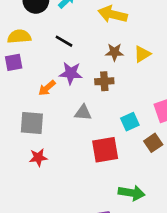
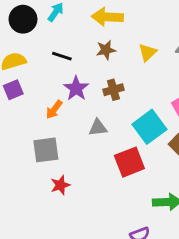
brown star: (114, 52) -> (106, 50), moved
purple star: (71, 73) -> (76, 88), turned -30
cyan square: (130, 122) -> (149, 127), size x1.6

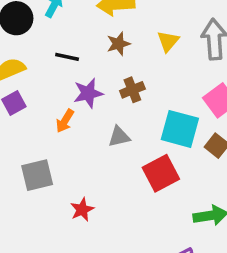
purple star: (76, 88) -> (88, 93), turned 30
cyan square: (149, 127) -> (180, 129), turned -32
gray square: (46, 150) -> (37, 175), moved

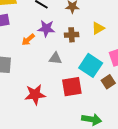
yellow triangle: (168, 41) -> (98, 28), moved
red star: (82, 210) -> (35, 95), moved, size x1.5

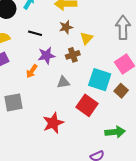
yellow triangle: (98, 28) -> (86, 38), moved
red square: (72, 87) -> (87, 105), turned -30

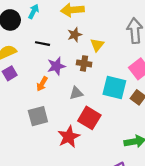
brown cross: (73, 55) -> (84, 63), turned 32
gray square: (14, 102) -> (38, 116), moved
red square: (87, 105) -> (89, 118), moved

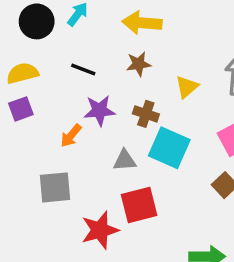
yellow triangle: (97, 45) -> (187, 87), moved
cyan square: (114, 87) -> (169, 148), moved
red square: (89, 118) -> (139, 205), turned 35

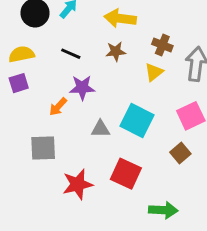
brown cross: (146, 114) -> (162, 45), moved
red square: (139, 205) -> (126, 174), moved, turned 36

